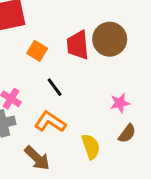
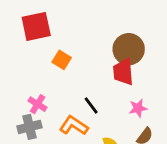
red trapezoid: (78, 45) -> (123, 72), moved
black line: (55, 87) -> (91, 105), moved

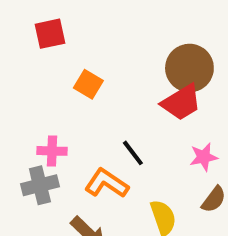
red square: (36, 26) -> (50, 34), size x0.7
red trapezoid: (123, 72) -> (181, 102), turned -116
pink cross: (38, 104) -> (52, 151), turned -30

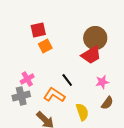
red square: (50, 34) -> (38, 30), moved
orange square: (88, 84) -> (45, 46), turned 32
pink cross: (52, 151) -> (27, 79), turned -32

